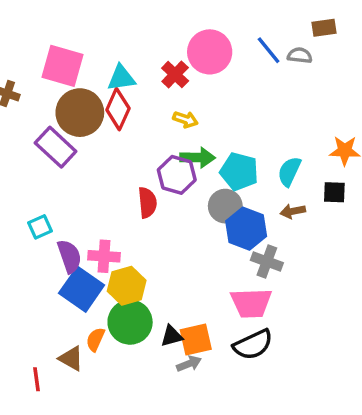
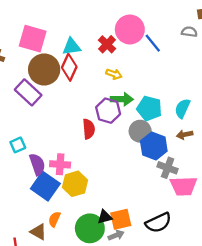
blue line: (269, 50) -> (153, 43), moved
pink trapezoid: (251, 303) -> (184, 186), moved
green circle: (130, 322) -> (90, 228), moved

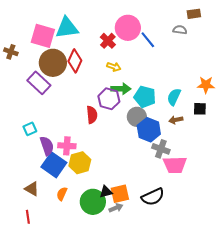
cyan triangle: (72, 47) -> (67, 28), moved, size x1.4
brown triangle: (38, 232) -> (32, 189), moved

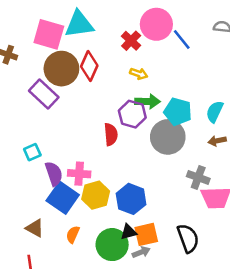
gray circle: (137, 117) -> (168, 137), size x1.4
blue hexagon: (149, 130) -> (131, 199), moved
black semicircle: (153, 197) -> (188, 238), turned -85

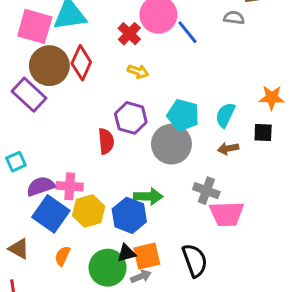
green arrow: (148, 101) -> (148, 196), moved
purple semicircle: (54, 174) -> (41, 186), turned -90

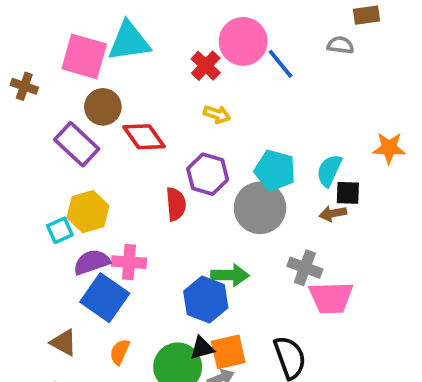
red diamond: (81, 63) -> (144, 137), moved, turned -60
brown circle: (49, 66) -> (103, 107), size x0.7
black square: (263, 132) -> (348, 193), moved
yellow hexagon: (89, 211) -> (88, 212), moved

